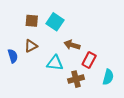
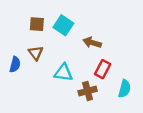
brown arrow: (72, 45) -> (92, 43), moved
brown triangle: (31, 46) -> (36, 53), turned -40
blue semicircle: (13, 56) -> (15, 64), turned 32

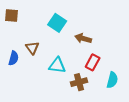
brown square: (37, 24) -> (11, 16), moved

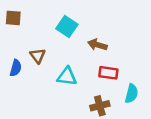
red rectangle: (93, 62) -> (108, 73), turned 70
brown cross: (79, 82) -> (100, 106), moved

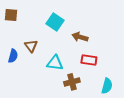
cyan semicircle: (132, 94) -> (107, 86), moved
brown cross: (100, 106) -> (72, 82), moved

